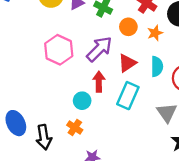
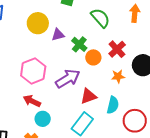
orange circle: (128, 27) -> (93, 57), moved
red arrow: (99, 82) -> (32, 101), moved, turned -78

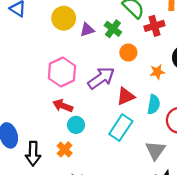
green cross: (79, 44) -> (113, 29), moved
red cross: (117, 49) -> (154, 26), moved, turned 30

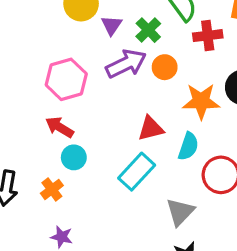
purple triangle: (87, 30) -> (112, 25), turned -48
orange star: (157, 72) -> (201, 101), size x1.6
purple arrow: (101, 78) -> (126, 64), moved

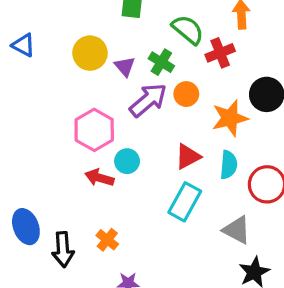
cyan circle: (74, 157) -> (127, 161), moved
gray triangle: (180, 212) -> (237, 230), turned -32

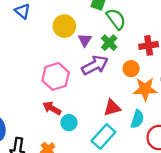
green semicircle: (188, 30) -> (116, 19), moved
orange circle: (186, 94) -> (131, 69), moved
cyan circle: (127, 161) -> (69, 123), moved

